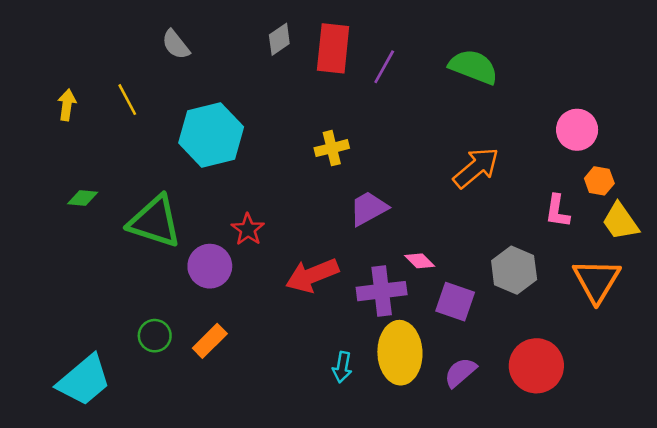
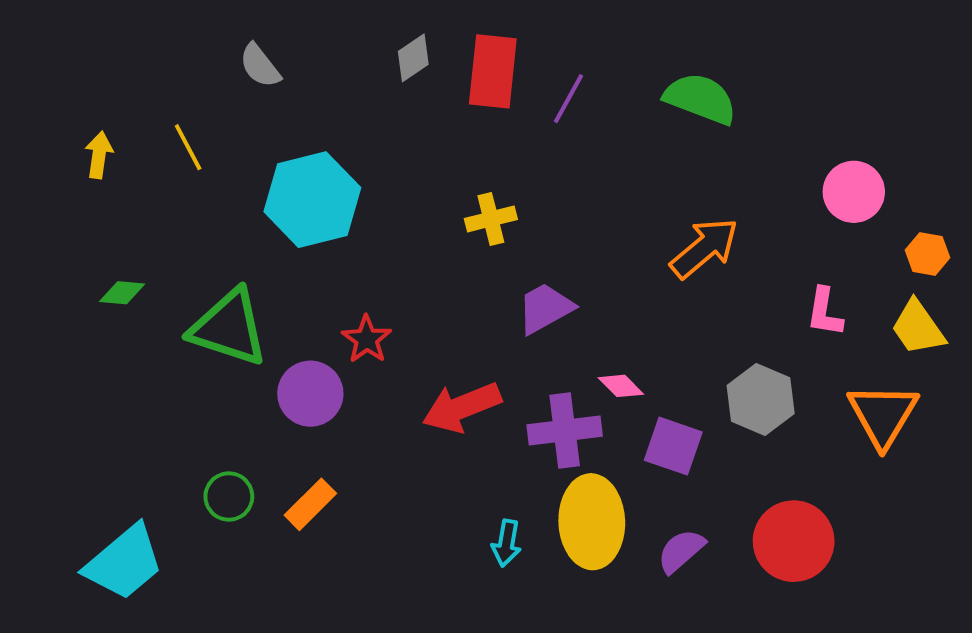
orange hexagon: (599, 181) -> (928, 254), moved

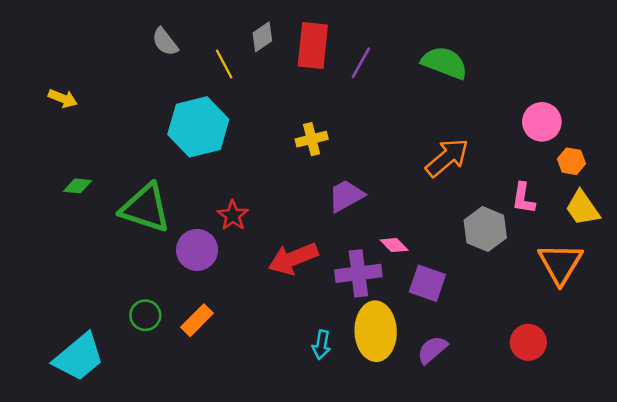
yellow line: (188, 147) -> (224, 64), moved
yellow arrow: (99, 155) -> (63, 98), turned 104
orange hexagon: (928, 254) -> (571, 161), moved
gray hexagon: (761, 399) -> (485, 229), moved
red circle: (794, 541) -> (528, 342), moved, size x0.7

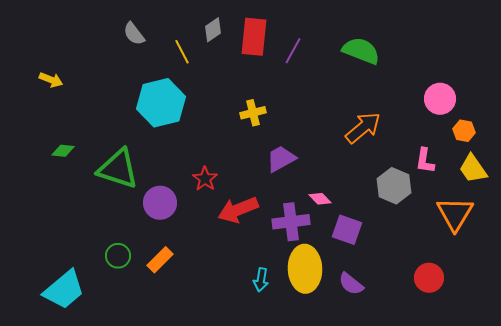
red star: (233, 215) -> (205, 179), moved
purple semicircle: (432, 350) -> (351, 284), turned -100

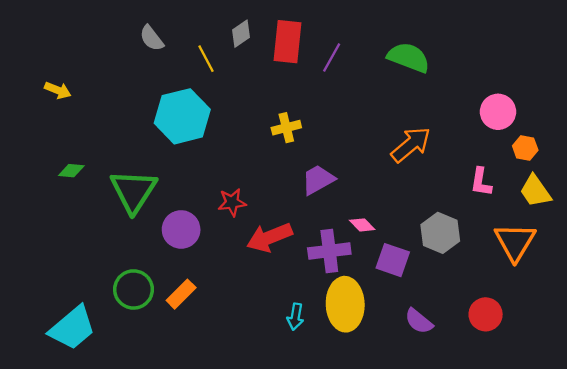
green triangle: (118, 169) -> (134, 191), turned 45
red star: (205, 179) -> (232, 202), turned 30
gray hexagon: (394, 186) -> (440, 233), moved
green circle: (118, 256) -> (134, 289), size x1.4
purple semicircle: (351, 284) -> (419, 321), moved

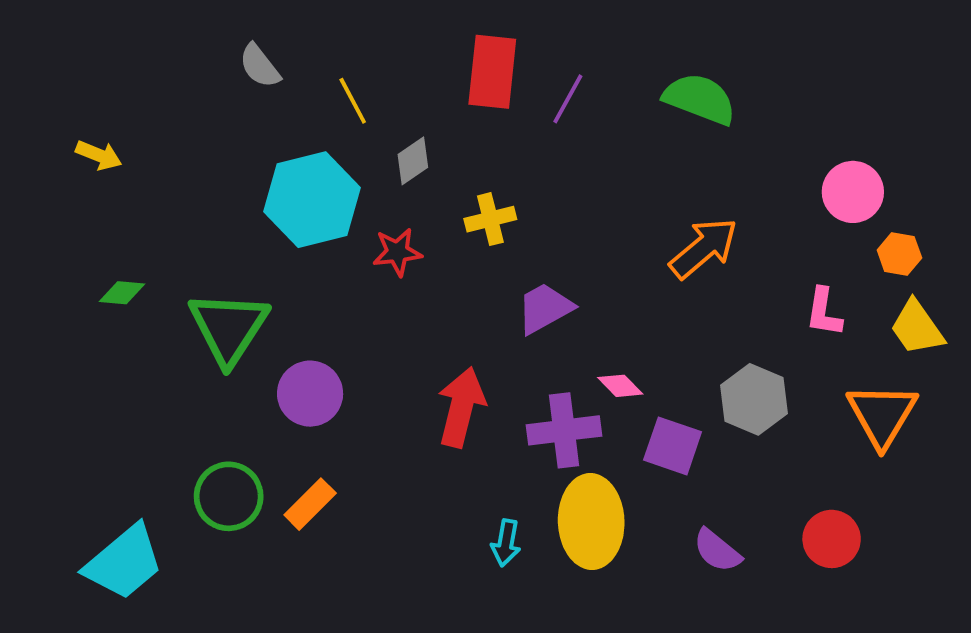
gray diamond: (241, 34) -> (413, 161), moved
red star: (232, 202) -> (397, 252), moved
red arrow: (269, 237) -> (461, 407), turned 126

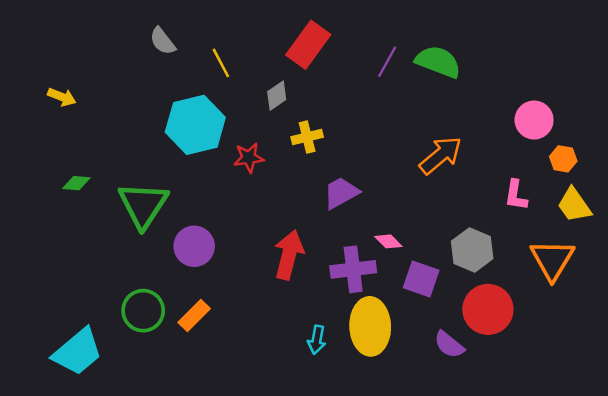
red rectangle: (492, 72) -> (308, 45), turned 30
purple line: (568, 99) -> (387, 62), moved
gray diamond: (413, 161) -> (277, 96), moved
red circle: (832, 539) -> (488, 309), moved, size x1.4

